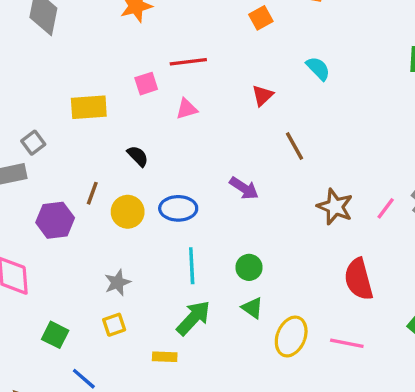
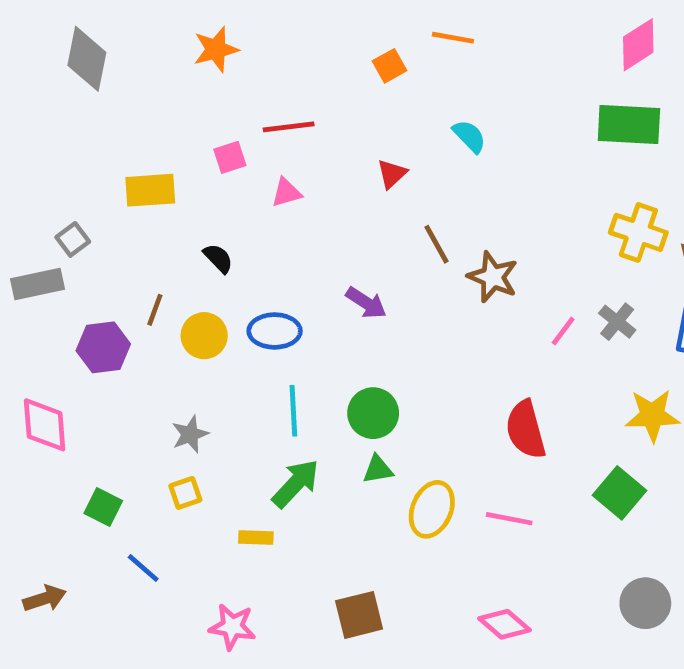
brown star: (335, 207) -> (493, 277), moved
green circle: (249, 267) -> (373, 413), size x1.4
green triangle: (252, 308) -> (378, 469), turned -45

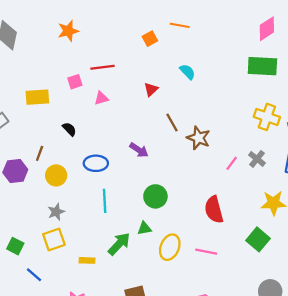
yellow circle: (204, 336) -> (56, 175), moved
green circle: (373, 413) -> (155, 196), moved
green arrow: (296, 484) -> (119, 244), moved
yellow square: (185, 493) -> (54, 239), size x1.5

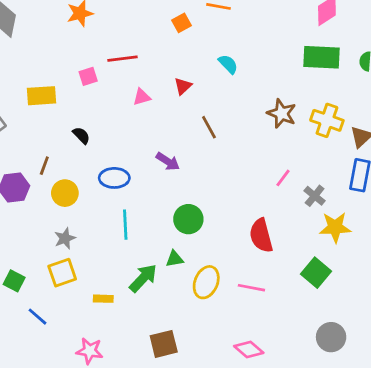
pink triangle: (101, 98) -> (142, 97), moved
brown star: (198, 138) -> (282, 113), moved
gray cross: (257, 159) -> (315, 196), moved

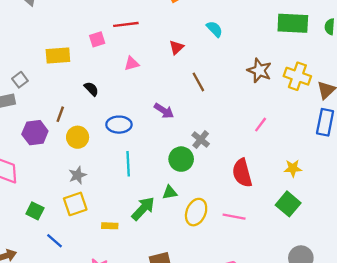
pink triangle: (142, 97) -> (132, 64), moved
gray cross: (315, 196) -> (201, 140), moved
yellow star: (335, 227) -> (293, 168), moved, size x0.7

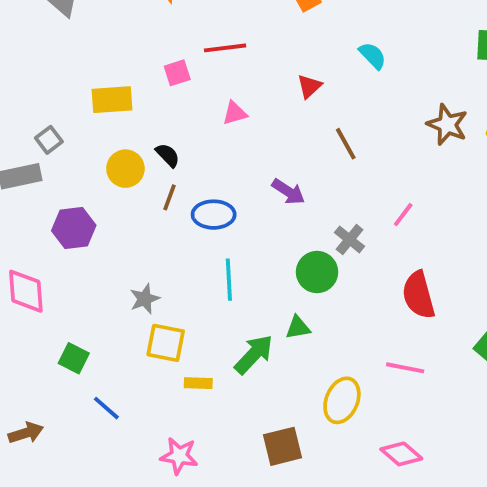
brown line: (60, 114) -> (170, 197), moved
pink line: (261, 125) -> (403, 215), moved
yellow circle: (78, 137) -> (125, 169), moved
yellow square: (75, 204) -> (166, 343), moved, turned 30
yellow ellipse: (196, 212) -> (342, 400), moved

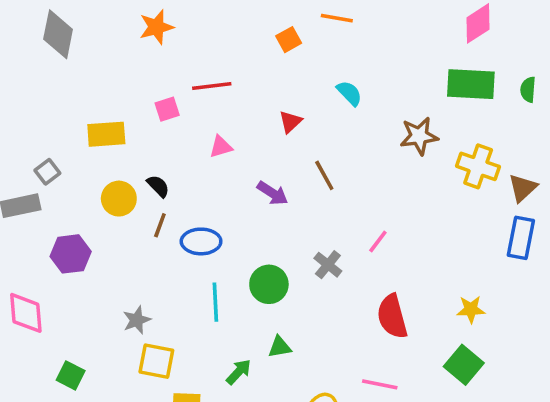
brown star: (447, 125) -> (419, 136), moved, turned -30
purple arrow: (288, 192) -> (273, 193), moved
green circle: (317, 272) -> (269, 284), moved
green arrow: (254, 354) -> (239, 372), size x0.7

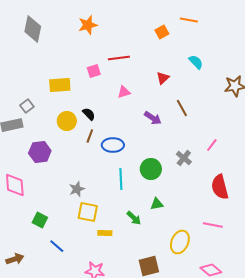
green arrow: (239, 372) -> (134, 218), turned 91

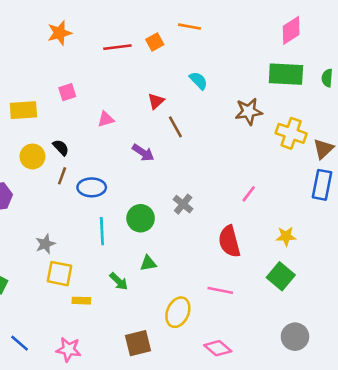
red line: (119, 58) -> (117, 47), moved
brown line: (182, 108) -> (175, 127), moved
pink line: (212, 145) -> (249, 194), moved
blue line: (57, 246) -> (20, 343), moved

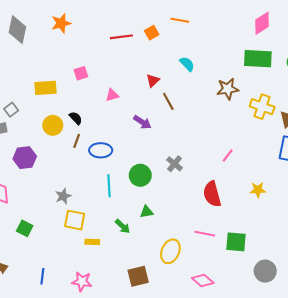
orange star: (59, 33) -> (61, 23), moved
green square: (281, 276) -> (236, 242), moved, turned -35
blue line: (20, 343) -> (42, 276), turned 56

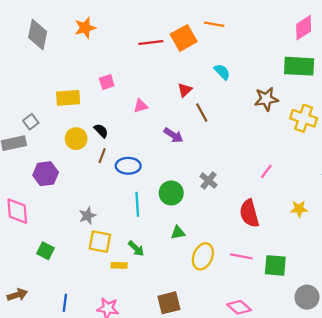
orange square: (152, 33) -> (184, 38), size x1.6
green arrow: (123, 226) -> (136, 248), moved
yellow ellipse: (170, 251) -> (203, 256), moved

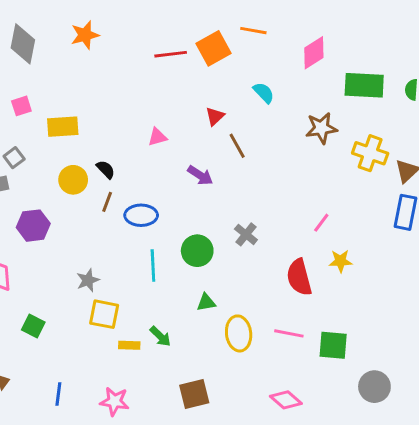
pink diamond: (304, 28) -> (314, 53), moved
pink square: (107, 82) -> (21, 106), moved
yellow star: (299, 209) -> (341, 261), moved
green arrow: (136, 248) -> (160, 336), moved
yellow ellipse: (203, 256) -> (239, 333), turned -30

